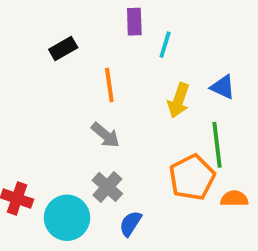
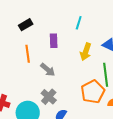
purple rectangle: (134, 22) -> (54, 41), moved
orange line: (109, 85) -> (28, 54), moved

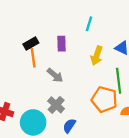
black rectangle: (26, 25) -> (31, 44), moved
orange pentagon: (93, 92) -> (104, 99), turned -30

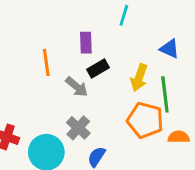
black rectangle: (31, 44) -> (98, 69), moved
yellow arrow: (97, 56) -> (139, 78), moved

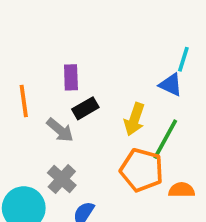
cyan line: (124, 15) -> (183, 59), moved
green line: (165, 94) -> (165, 139), turned 36

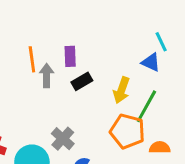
cyan line: (183, 59) -> (161, 42), turned -42
orange line: (24, 101) -> (32, 59), moved
gray arrow: (60, 130) -> (47, 75), moved, turned -130

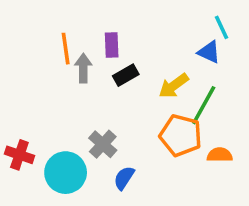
yellow arrow: (122, 90) -> (174, 86), turned 35

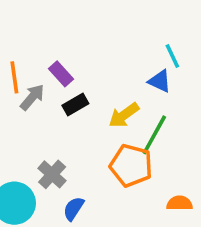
purple rectangle: (112, 45) -> (61, 74), turned -40
gray arrow: (83, 68) -> (32, 97), turned 40
orange semicircle: (220, 155) -> (180, 203), moved

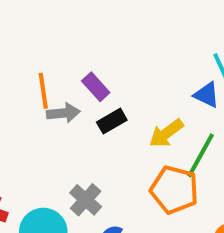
gray arrow: (32, 97) -> (63, 113), turned 44

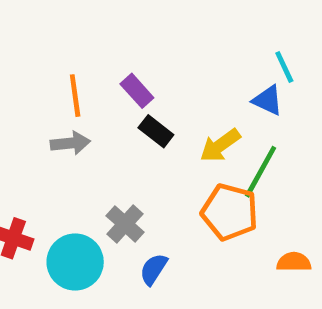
gray arrow: (63, 113) -> (70, 143), moved
black rectangle: (112, 121) -> (156, 131), turned 68

